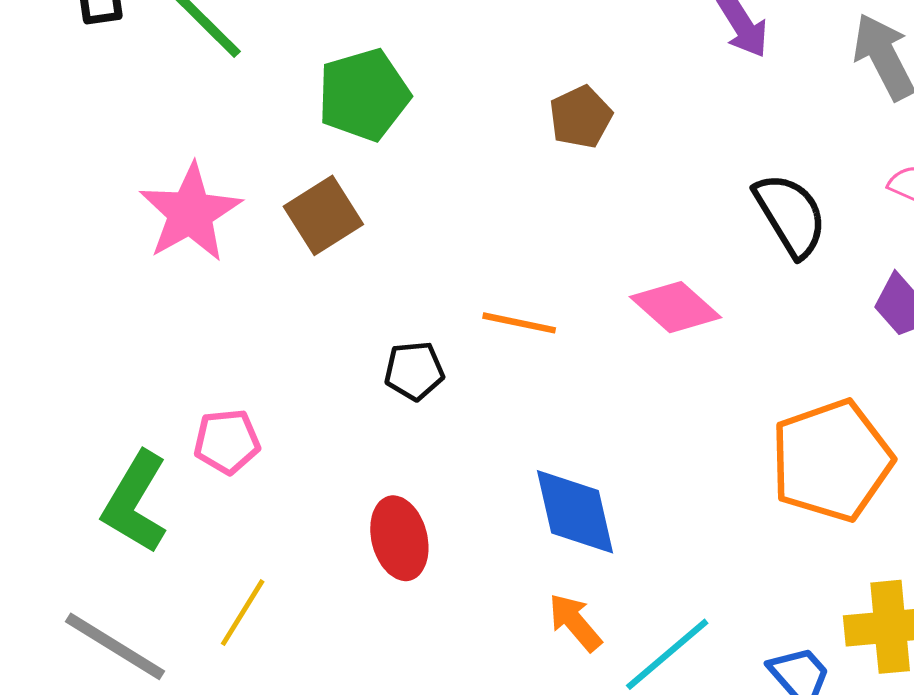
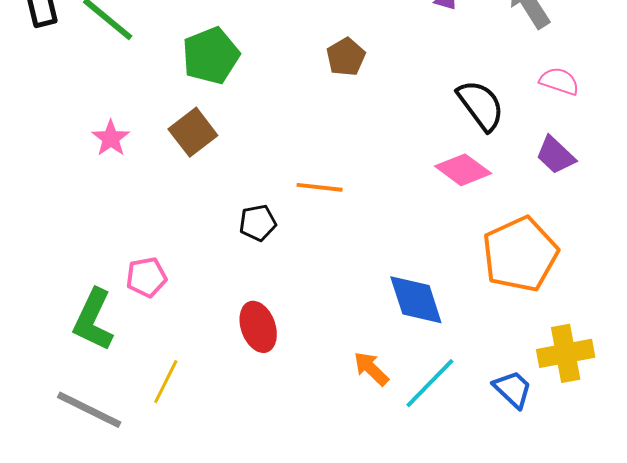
pink star: (190, 213) -> (111, 138), size x0.6
pink diamond: (675, 307) -> (463, 170), moved
blue diamond: (575, 512) -> (416, 300), moved

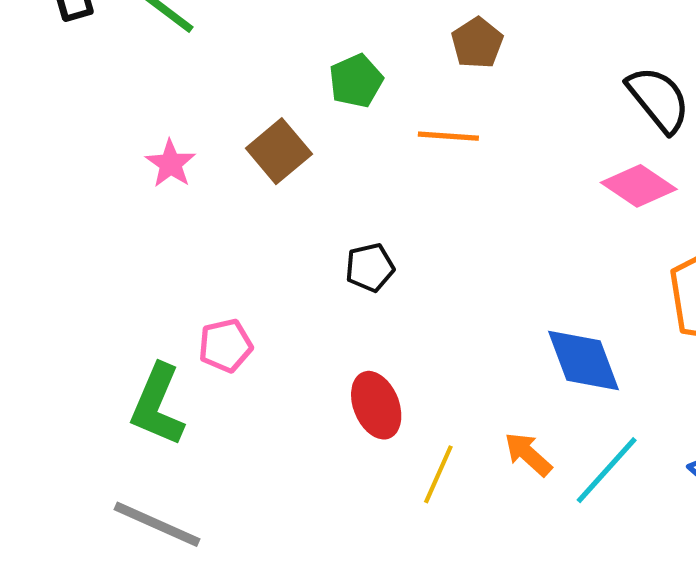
green pentagon: (211, 56) -> (356, 81), moved, size x0.7
orange line: (320, 187) -> (448, 136), moved
yellow line: (166, 382) -> (438, 474), moved

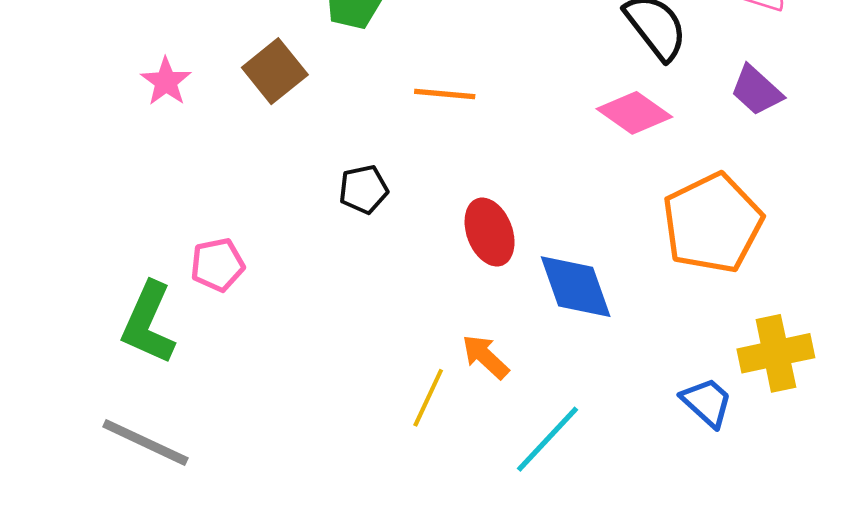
orange line: (448, 136) -> (445, 94), moved
red ellipse: (376, 405) -> (490, 232), moved
orange arrow: (528, 454) -> (485, 357), moved
cyan line: (607, 470) -> (548, 439), moved

